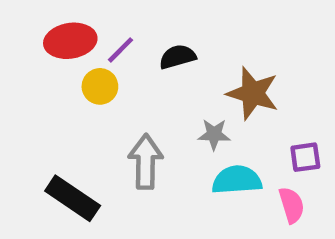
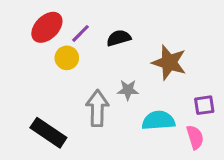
red ellipse: (70, 41) -> (47, 27), turned -36
gray star: (214, 134) -> (128, 90), moved

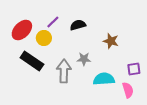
red ellipse: (47, 27) -> (22, 30), moved
brown star: (169, 62) -> (111, 41), size x0.7
black rectangle: (48, 133) -> (32, 61), moved

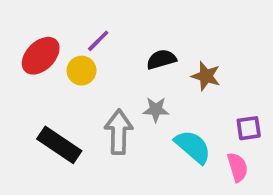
black semicircle: (78, 25) -> (161, 59), moved
black rectangle: (32, 61) -> (59, 145), moved
cyan semicircle: (104, 79) -> (193, 147), turned 45

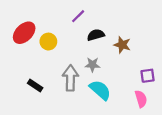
purple line: (98, 41) -> (78, 16), moved
black rectangle: (59, 145) -> (35, 86), size x0.6
cyan semicircle: (193, 147) -> (100, 90), moved

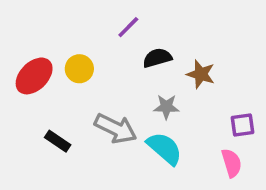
red ellipse: (24, 33) -> (34, 76), moved
gray star: (92, 65) -> (166, 107), moved
gray arrow: (70, 78) -> (116, 129), turned 115

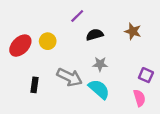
brown star: (201, 74) -> (133, 31), moved
purple square: (242, 125) -> (146, 75), turned 32
black rectangle: (58, 141) -> (35, 85), turned 64

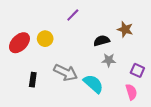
black semicircle: (95, 35) -> (102, 41), moved
gray star: (100, 64) -> (109, 60), moved

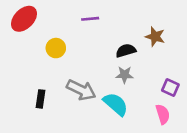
purple line: (73, 15) -> (90, 19), turned 40
red ellipse: (19, 43) -> (24, 19), moved
gray star: (109, 60) -> (125, 75), moved

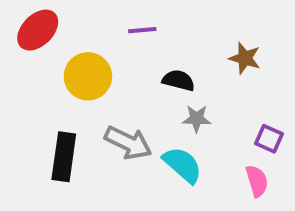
yellow circle: (56, 48) -> (88, 76), size x1.5
black semicircle: (126, 51) -> (178, 80), moved, turned 30
black rectangle: (41, 99) -> (64, 157), size x1.6

